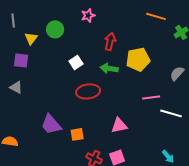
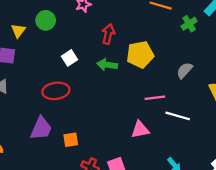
red ellipse: (88, 91) -> (56, 91), moved
purple trapezoid: (51, 124) -> (41, 128), turned -115
pink triangle: (119, 125) -> (140, 130), moved

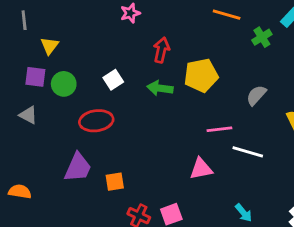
green circle: (46, 20) -> (64, 84), moved

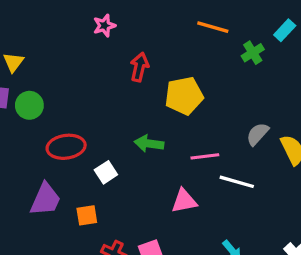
white square: (113, 80) -> (106, 172), moved
green arrow: (160, 88) -> (149, 144), moved
gray semicircle: (256, 95) -> (258, 134), moved

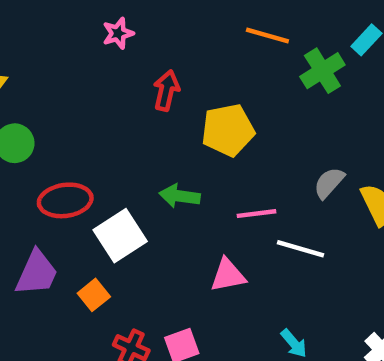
green cross: (253, 53) -> (322, 71), size x1.4
white square: (106, 172) -> (120, 236), size x1.6
orange square: (87, 215) -> (94, 295), turned -30

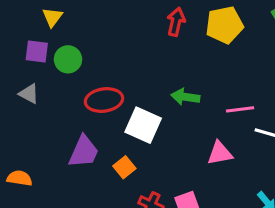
yellow pentagon: (228, 130) -> (224, 25), moved
white square: (120, 236) -> (143, 125), turned -33

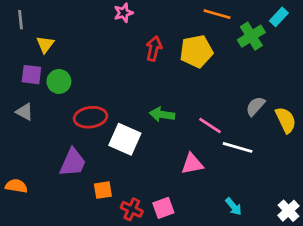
pink line: (240, 109) -> (210, 125), turned 40
orange square: (124, 167) -> (103, 190), moved, turned 30

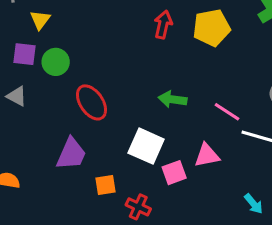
red ellipse: (91, 117) -> (91, 102), turned 64
white square: (125, 139) -> (146, 146), moved
pink square: (163, 208) -> (174, 173), moved

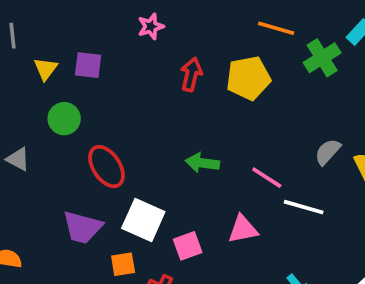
purple square: (24, 54) -> (88, 65), moved
white square: (146, 146) -> (143, 220), moved
purple trapezoid: (71, 154) -> (83, 227), turned 81
pink square: (174, 173) -> (188, 246), moved

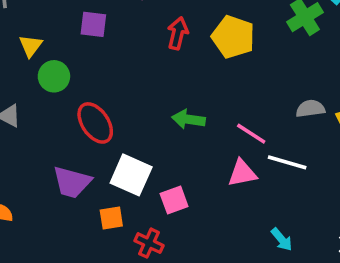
purple square: (88, 65) -> (93, 24), moved
yellow triangle: (46, 69) -> (31, 46), moved
yellow pentagon: (248, 78) -> (233, 37), turned 30
gray semicircle: (328, 152) -> (310, 109), turned 40
pink triangle: (243, 229) -> (242, 173), moved

